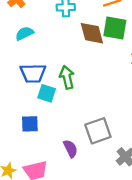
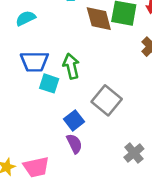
blue square: (30, 124) -> (74, 120), moved, turned -36
gray square: (98, 131) -> (107, 100), moved, turned -32

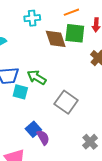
green arrow: (71, 66) -> (37, 77), turned -42
blue square: (74, 120) -> (33, 129), moved

